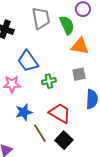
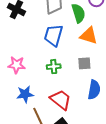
blue trapezoid: (28, 61) -> (54, 35), moved, turned 45

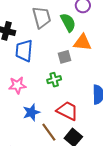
blue trapezoid: (54, 35) -> (24, 51), moved
gray square: (84, 63) -> (65, 57), moved

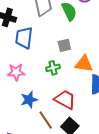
orange triangle: (83, 43) -> (84, 64), moved

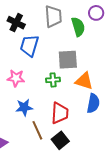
gray square: (64, 45) -> (68, 60), size x1.5
red trapezoid: (65, 99) -> (60, 113), turned 55

